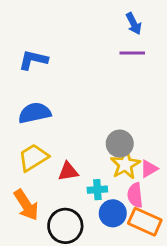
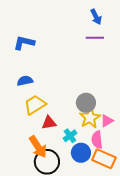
blue semicircle: (35, 113) -> (25, 81), size x0.7
yellow trapezoid: (33, 158) -> (35, 105), moved
cyan cross: (97, 190) -> (70, 136), turned -32
orange arrow: (26, 205) -> (38, 147), moved

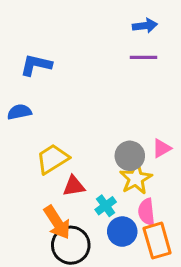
blue arrow: (96, 17) -> (145, 26), turned -70
blue semicircle: (25, 81) -> (19, 112), moved
pink triangle: (107, 121) -> (162, 148), moved
orange rectangle: (104, 159) -> (157, 241), turned 50

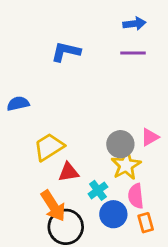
blue L-shape: (36, 65) -> (66, 52), moved
orange rectangle: (157, 241) -> (146, 223), size x0.6

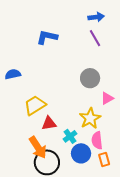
purple line: (133, 53) -> (95, 38), turned 60
gray circle: (120, 144) -> (90, 78), moved

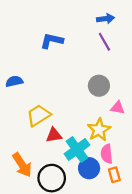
pink triangle: (107, 98) -> (118, 108), turned 40
cyan cross: (70, 136) -> (77, 149), size x1.6
orange arrow: (38, 147) -> (22, 165), moved

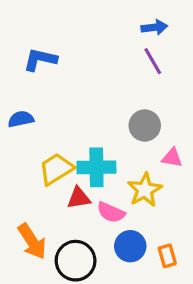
blue L-shape: (52, 41) -> (40, 60), moved
cyan cross: (77, 149) -> (96, 167), moved, turned 35
pink semicircle: (107, 154) -> (111, 212), moved, turned -60

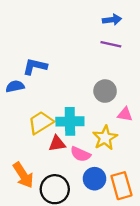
blue L-shape: (40, 60) -> (35, 66), moved
purple line: (153, 61) -> (111, 44), turned -48
orange rectangle: (167, 256) -> (121, 186), size x1.6

